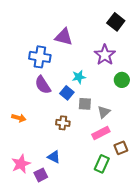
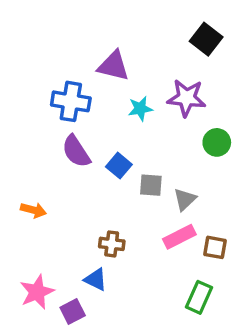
purple star: (105, 55) -> (187, 98), turned -30
cyan star: (79, 77) -> (140, 109), moved
brown cross: (63, 123) -> (112, 244), moved
brown square: (121, 148) -> (215, 247), moved, turned 32
green rectangle: (102, 164) -> (199, 297), moved

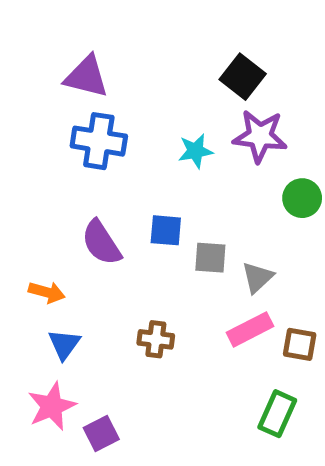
black square: (206, 39) -> (243, 77), moved
purple triangle: (114, 66) -> (86, 77), moved
purple semicircle: (76, 151) -> (101, 243), moved
blue square: (119, 166) -> (166, 230), turned -35
blue triangle: (96, 279) -> (64, 344), moved, turned 40

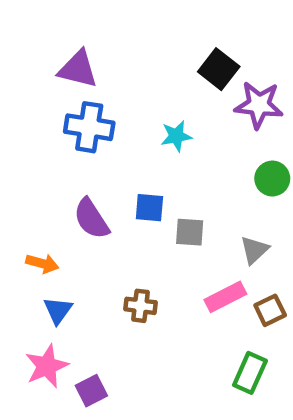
purple star: (260, 136) -> (259, 105), moved
gray triangle: (257, 277) -> (254, 250), moved
brown square: (300, 344) -> (270, 310), turned -36

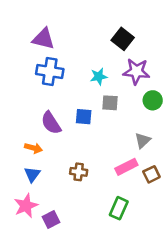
purple star: (259, 105) -> (136, 71), moved
gray square: (190, 232) -> (110, 103), moved
orange arrow: (42, 263) -> (33, 148), moved
green rectangle: (250, 373) -> (119, 208), moved

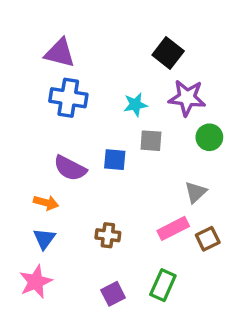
purple semicircle: (51, 123) -> (70, 168), turned -30
purple square: (51, 220) -> (113, 294), moved

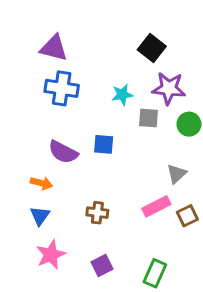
gray square: (151, 141) -> (149, 118), moved
pink star: (36, 282) -> (51, 255), moved
green rectangle: (163, 285) -> (155, 273), moved

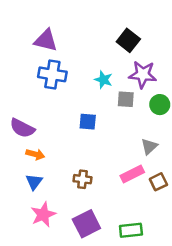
cyan star: (122, 95) -> (103, 80), turned 30
purple semicircle: (63, 152) -> (22, 128), moved
purple square: (102, 265) -> (86, 224), size x1.5
green rectangle: (155, 273) -> (131, 230), turned 60

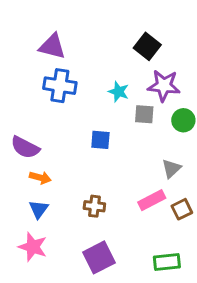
pink star: (43, 215) -> (33, 247), moved, turned -30
green rectangle: (131, 230) -> (167, 262), moved

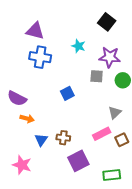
black square: (147, 46) -> (107, 22), moved
cyan star: (119, 92) -> (78, 46), moved
blue square: (100, 140) -> (67, 93), turned -32
blue triangle: (39, 209) -> (41, 140), moved
purple square: (99, 257) -> (78, 161), moved

